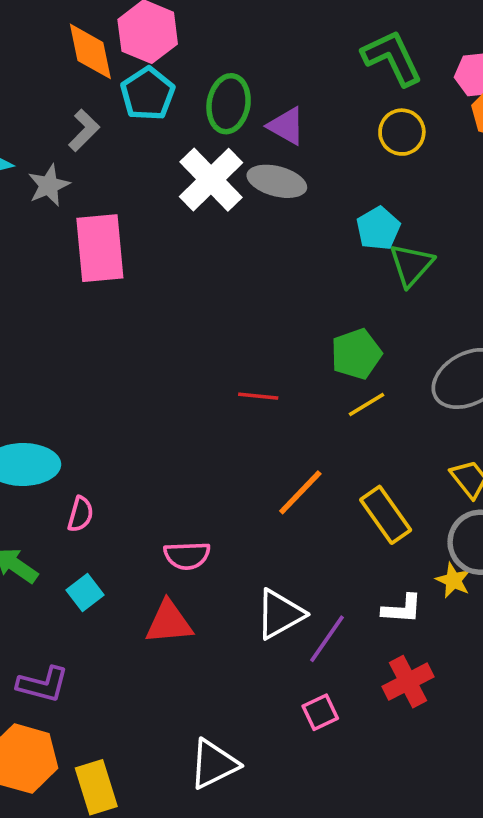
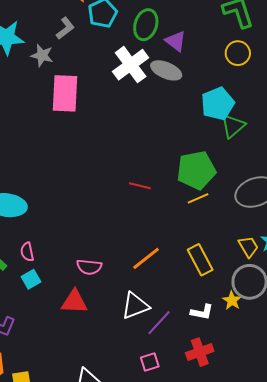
gray star: (49, 185) -> (42, 55), turned 30
cyan pentagon: (378, 228) -> (218, 104), size x1.4
green pentagon: (356, 354) -> (196, 170), size x1.4
orange line: (300, 492) -> (146, 258), moved
pink semicircle: (80, 514) -> (27, 252), moved, turned 144

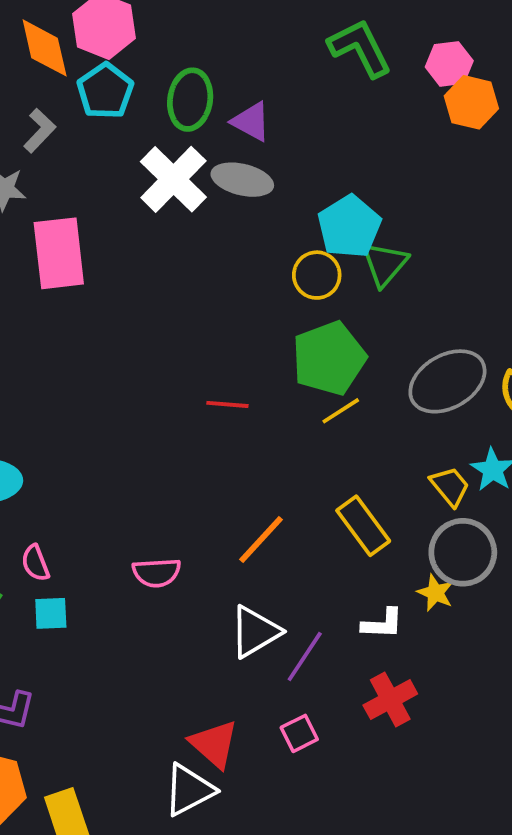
yellow circle: (238, 53) -> (317, 275), moved
cyan square: (31, 279) -> (51, 613), turned 36
red triangle: (74, 302) -> (214, 744), moved, turned 48

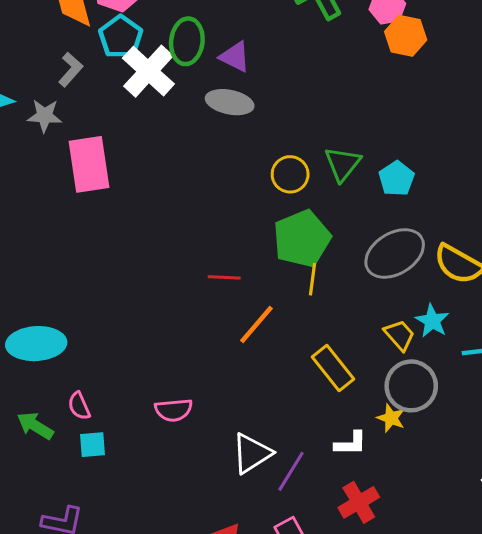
white cross: (173, 179) -> (148, 71), moved
cyan pentagon: (349, 227) -> (397, 179), moved, size x0.7
yellow line: (341, 411) -> (312, 279), turned -48
orange line: (261, 540) -> (256, 324), moved

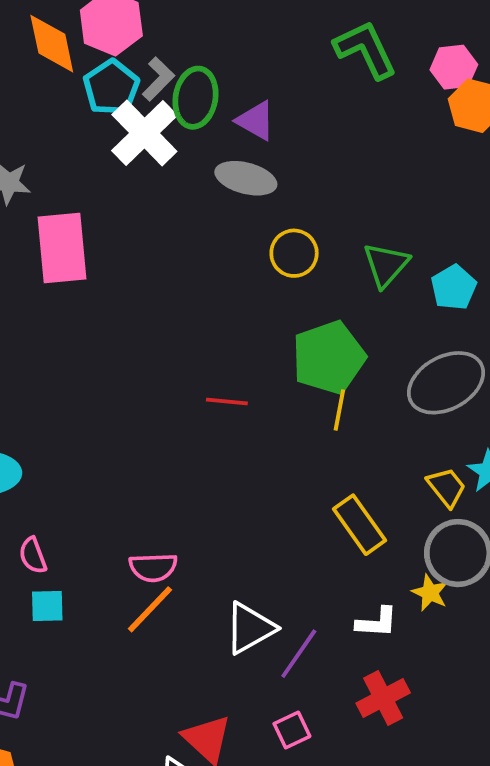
gray L-shape: (71, 69) -> (158, 79), moved
yellow circle: (290, 174) -> (294, 253), moved
orange line: (256, 324) -> (150, 609), moved

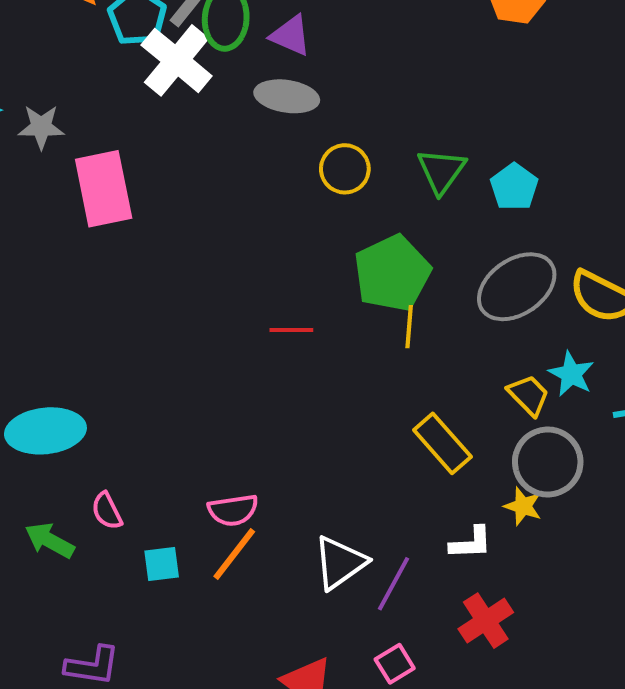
cyan square: (47, 606) -> (162, 564), moved

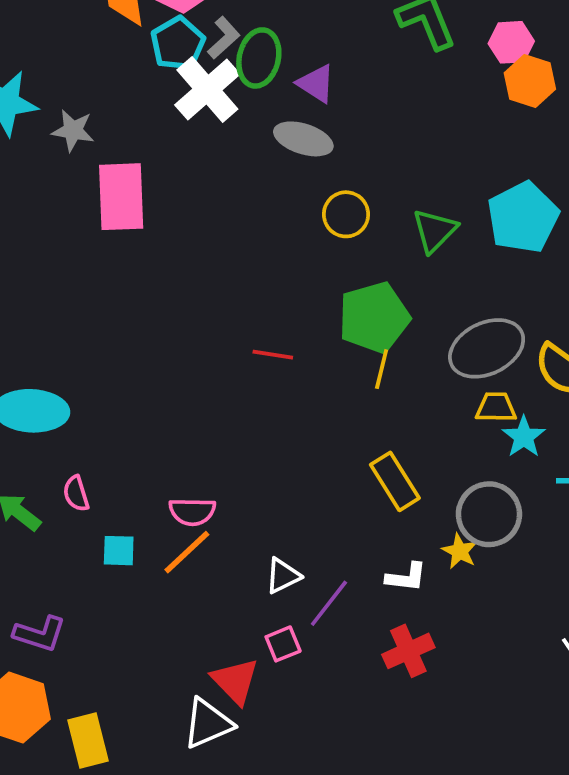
cyan pentagon: (514, 187) -> (523, 217), moved, size x1.6
yellow trapezoid: (529, 395) -> (496, 407), moved, turned -54
white triangle: (340, 563) -> (283, 576), size x0.7
pink square: (395, 664) -> (283, 644), moved

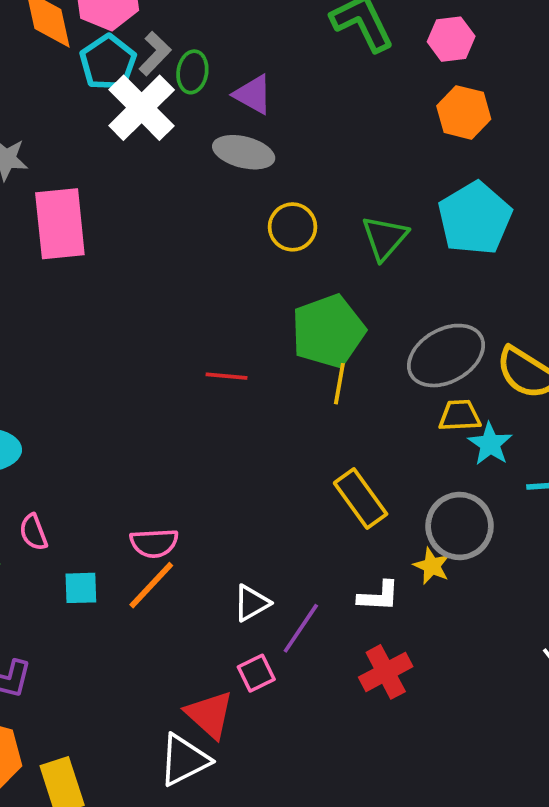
green ellipse: (259, 58) -> (192, 72), size x0.7
orange hexagon: (530, 81) -> (464, 112), moved

